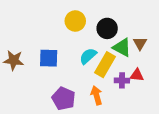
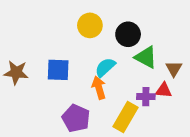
brown triangle: (140, 43) -> (174, 69), moved
yellow rectangle: (105, 65) -> (126, 117), moved
orange arrow: (96, 95) -> (99, 88), moved

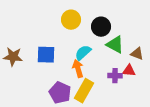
brown triangle: (174, 69) -> (137, 54), turned -40
yellow rectangle: (126, 117) -> (84, 91), moved

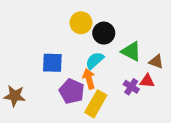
black circle: (101, 27) -> (104, 33), moved
brown star: (13, 57) -> (15, 96), moved
purple cross: (115, 76) -> (131, 87), turned 32
purple pentagon: (60, 93) -> (72, 91), moved

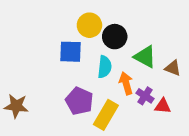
cyan semicircle: (95, 60) -> (105, 67), turned 138
blue square: (52, 63) -> (71, 52), moved
orange arrow: (89, 79) -> (126, 83), moved
red triangle: (147, 81) -> (163, 106), moved

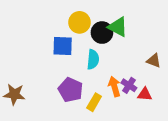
green triangle: (145, 57) -> (118, 27), moved
orange arrow: (126, 83) -> (114, 86), moved
yellow rectangle: (106, 115) -> (94, 102), size x0.7

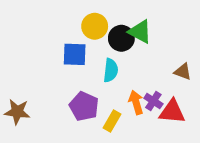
red triangle: (145, 94) -> (172, 112), size x1.5

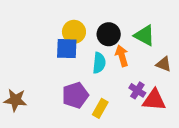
yellow circle: (95, 26) -> (74, 32), moved
green triangle: (140, 32) -> (145, 35), moved
orange arrow: (136, 102) -> (122, 56), moved
purple pentagon: (84, 106) -> (75, 95), turned 30

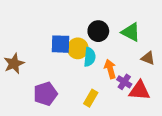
yellow circle: (74, 32) -> (78, 48), moved
orange arrow: (122, 56) -> (110, 69), moved
purple pentagon: (75, 95) -> (45, 94), moved
brown star: (15, 100) -> (14, 64), moved, turned -30

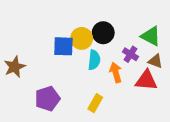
green triangle: (131, 32) -> (151, 36), moved
yellow circle: (78, 48) -> (82, 38), moved
purple cross: (124, 82) -> (130, 54), moved
red triangle: (139, 91) -> (146, 80), moved

